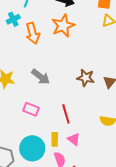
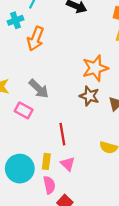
orange star: (63, 26) -> (95, 68), moved
orange arrow: (33, 33) -> (36, 39), turned 30
pink rectangle: (31, 109) -> (24, 110), moved

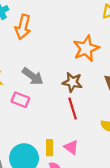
brown star: (89, 96) -> (72, 82), moved
red line: (62, 134) -> (73, 108), moved

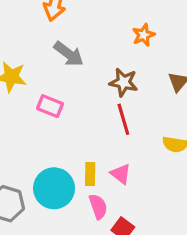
orange star: (86, 48) -> (144, 35), size x0.6
gray arrow: (33, 76) -> (69, 54), moved

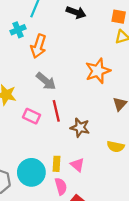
orange star: (144, 35) -> (98, 71), size x1.6
brown star: (124, 82) -> (80, 128), moved
red line: (123, 119) -> (56, 111), moved

